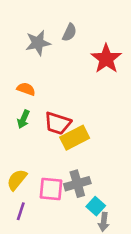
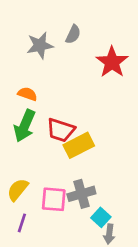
green arrow: (23, 119) -> (25, 126), size x1.6

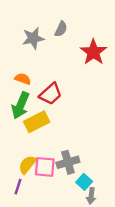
red trapezoid: (61, 130) -> (51, 94), moved, turned -60
yellow rectangle: (79, 145) -> (37, 122), moved
yellow semicircle: (18, 190) -> (27, 165), moved

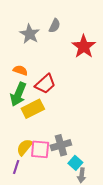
gray star: (33, 38) -> (30, 34), turned -30

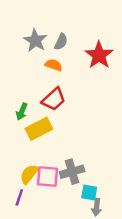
gray semicircle: (55, 26) -> (61, 42), moved
orange semicircle: (20, 70) -> (54, 65), moved
green arrow: (18, 94) -> (22, 112), size x0.6
cyan square: (75, 163) -> (89, 193), turned -32

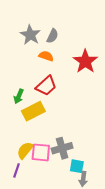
red star: (99, 55) -> (85, 61), moved

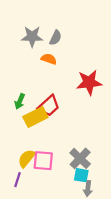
gray star: (30, 35) -> (32, 37), turned -30
red star: (85, 61) -> (89, 82), moved, turned 30
red trapezoid: (46, 86) -> (49, 106), moved
gray cross: (62, 148) -> (80, 158), moved, turned -30

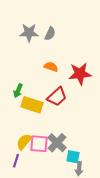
orange semicircle: (49, 59) -> (51, 67), moved
red trapezoid: (49, 106) -> (57, 97), moved
yellow rectangle: (35, 117) -> (32, 105), turned 45
gray cross: (80, 158) -> (57, 143), moved

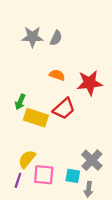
gray cross: (57, 143) -> (92, 160), moved
pink square: (39, 144) -> (44, 175), moved
cyan square: (73, 157) -> (73, 176), moved

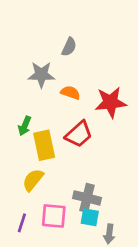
gray star: (32, 37) -> (41, 75), moved
yellow rectangle: (36, 118) -> (44, 145), turned 60
yellow semicircle: (27, 159) -> (33, 180), moved
gray cross: (92, 160) -> (87, 198), moved, turned -30

